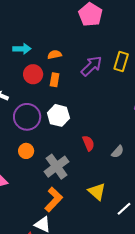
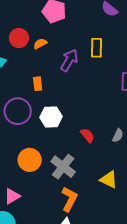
orange semicircle: (55, 55) -> (40, 44), moved
red circle: (33, 74) -> (19, 38), moved
purple circle: (27, 117) -> (18, 111), moved
orange circle: (26, 151) -> (30, 160), size x1.5

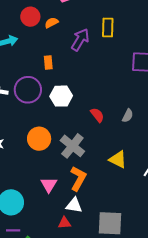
pink triangle: (12, 196) -> (49, 185), moved, turned -30

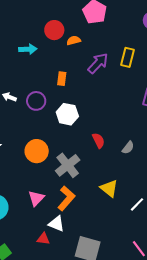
purple circle: (28, 90) -> (36, 101), size x0.7

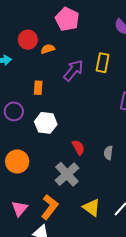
gray semicircle: (128, 148) -> (108, 153), turned 152
gray cross: (68, 165) -> (67, 174), moved
yellow triangle: (109, 188) -> (92, 208), moved

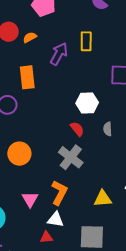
orange rectangle: (38, 88) -> (27, 77), size x1.6
white hexagon: (46, 123) -> (87, 103), moved
yellow triangle: (92, 208) -> (103, 199), moved, turned -30

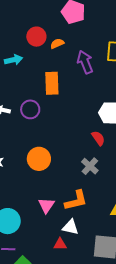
purple arrow: (59, 54) -> (85, 62), turned -55
gray cross: (71, 157) -> (90, 166), size x0.7
orange L-shape: (59, 193) -> (76, 201), turned 45

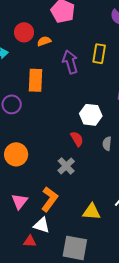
orange L-shape: (76, 201) -> (49, 199), turned -45

